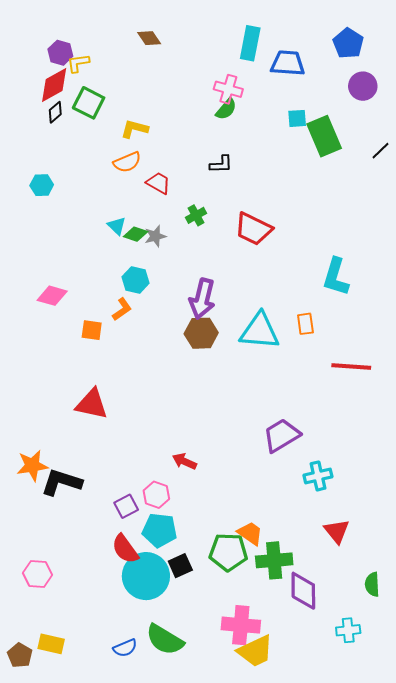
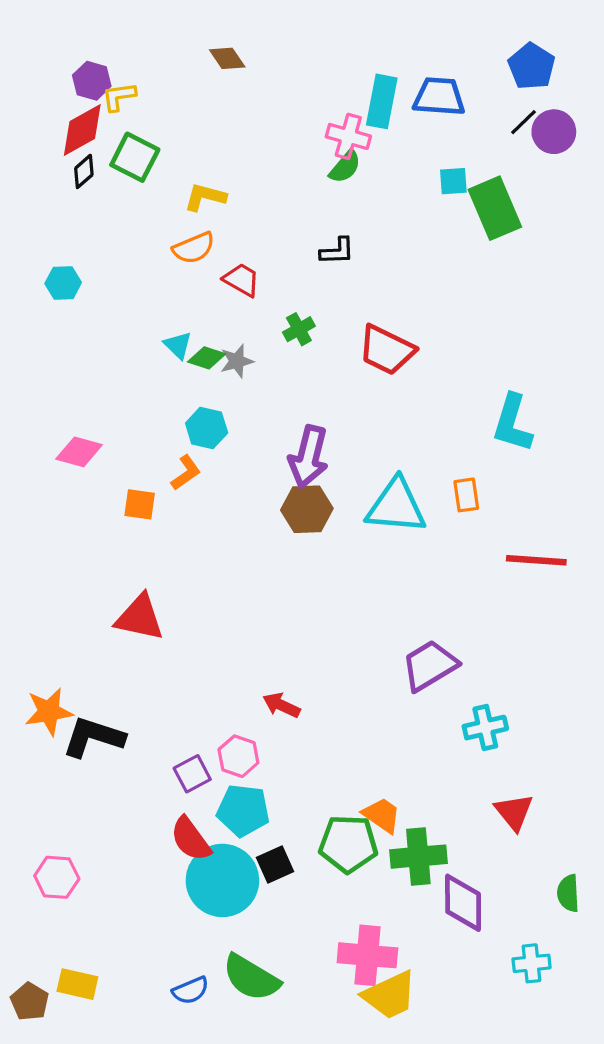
cyan rectangle: (250, 43) -> (382, 101), moved
black line: (381, 151) -> (524, 122), moved

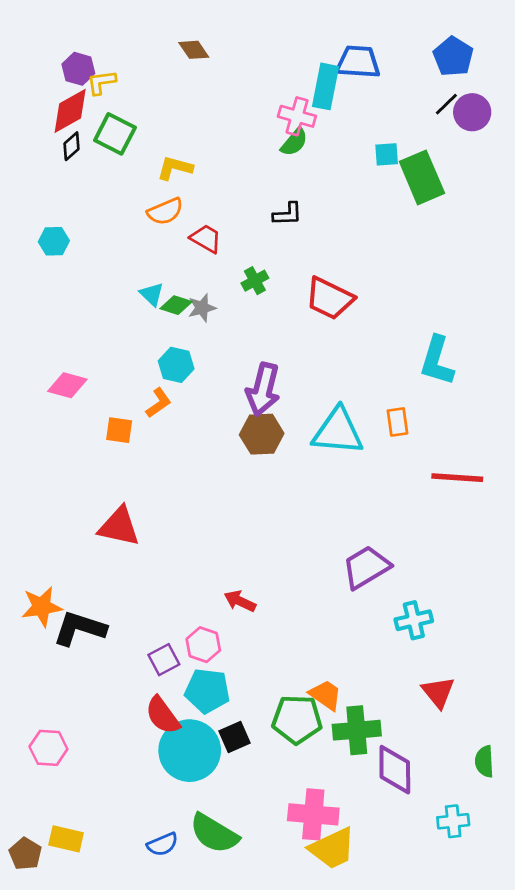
blue trapezoid: (439, 97) -> (358, 62), moved

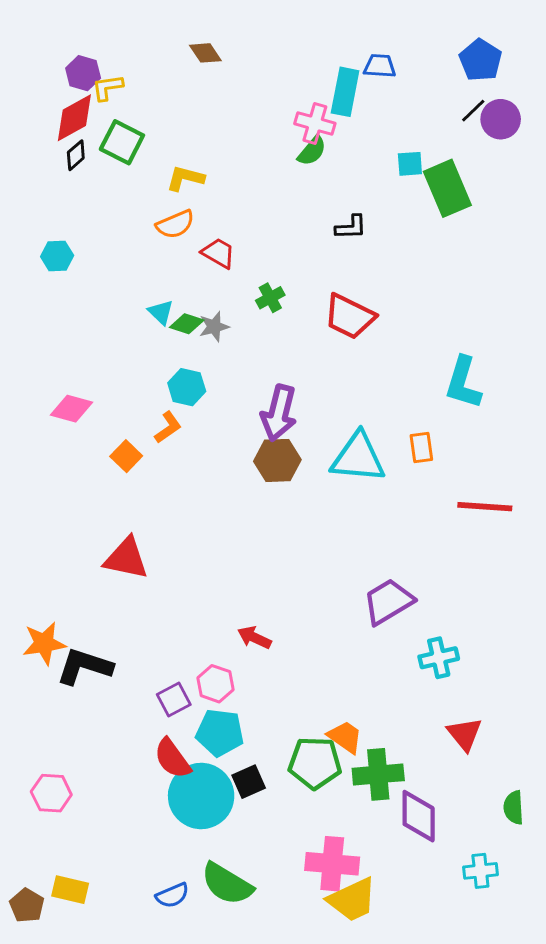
blue trapezoid: (358, 62) -> (380, 66), size x0.7
black L-shape: (287, 214) -> (351, 227), moved
orange square: (119, 430) -> (126, 456), turned 36

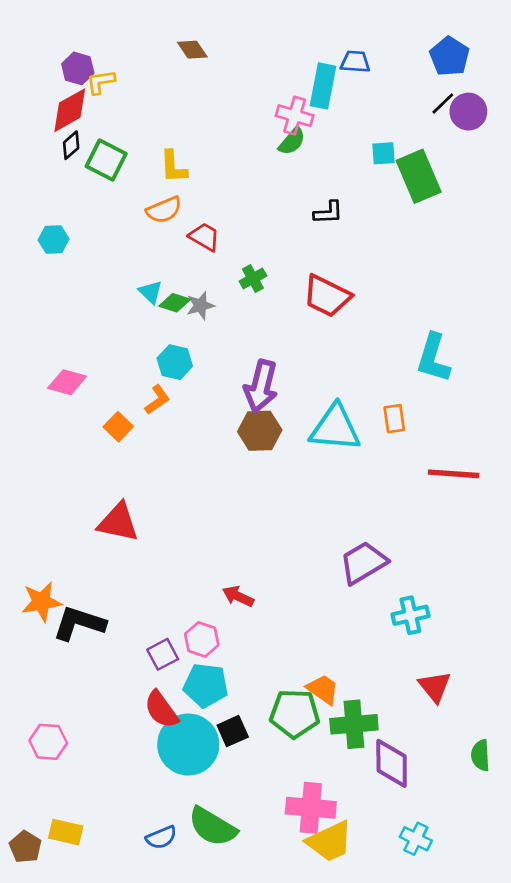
green square: (122, 142) -> (106, 160), moved
yellow L-shape: (185, 178) -> (173, 167), turned -108
cyan cross: (480, 871) -> (416, 839), moved, turned 32

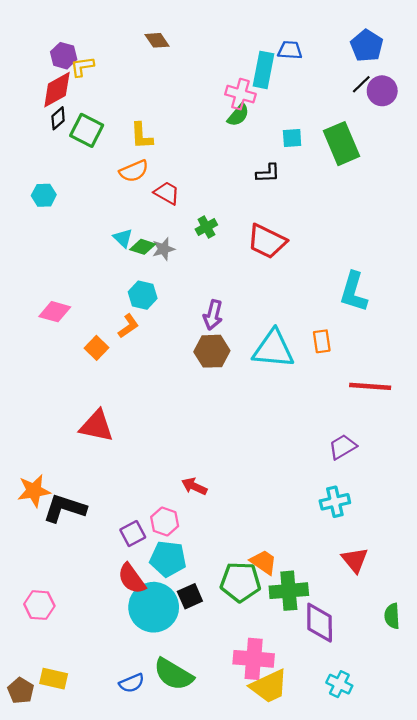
cyan square: (384, 153) -> (292, 138), moved
purple arrow: (261, 386) -> (213, 315), size x0.7
purple trapezoid: (363, 563) -> (343, 447), moved, size x0.7

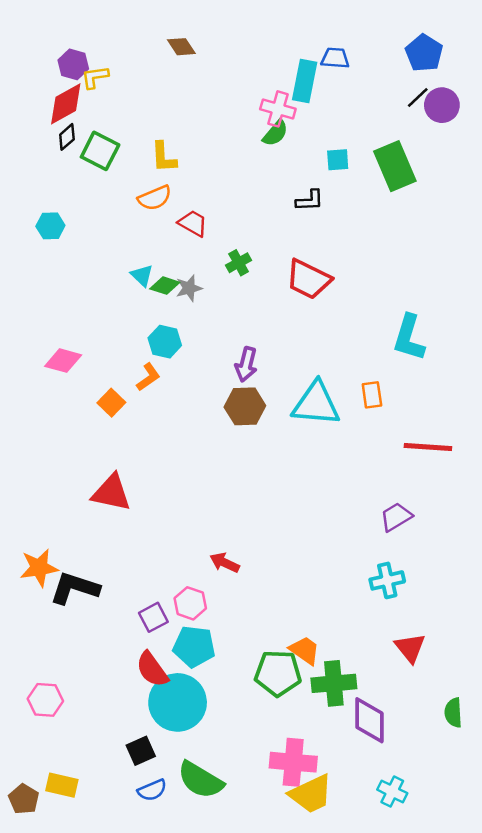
black square: (190, 596) -> (141, 751), moved

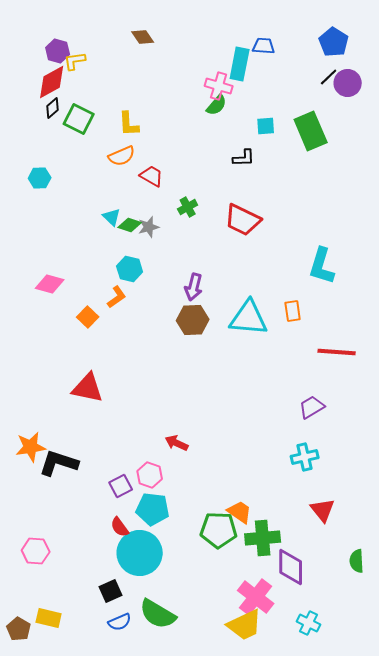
red semicircle: (152, 669) -> (120, 527), size x0.7
pink cross: (293, 762) -> (256, 597), moved, turned 33

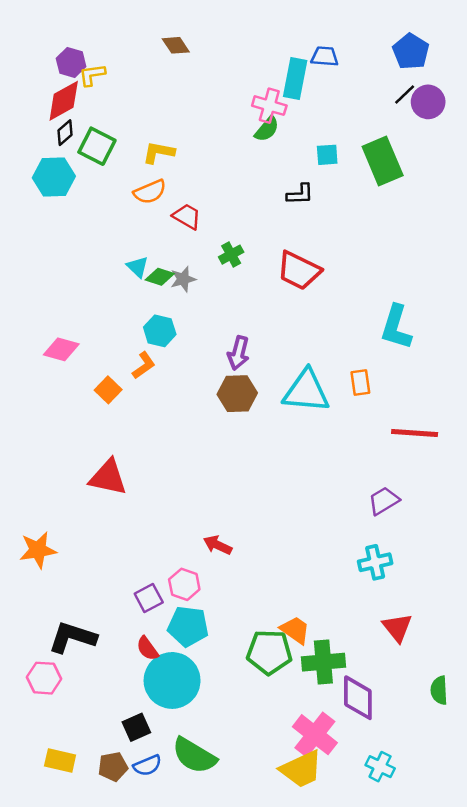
yellow L-shape: (129, 124) -> (158, 152), turned 104
cyan hexagon: (40, 178) -> (54, 177), moved, size x1.5
black L-shape: (59, 463) -> (72, 637), moved
brown pentagon: (19, 629) -> (113, 767), moved, turned 30

